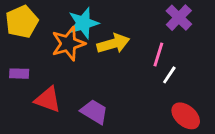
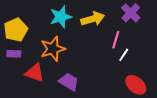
yellow pentagon: (22, 22) -> (16, 30), moved
orange star: (68, 44) -> (53, 49), moved
yellow arrow: (113, 44) -> (93, 19), moved

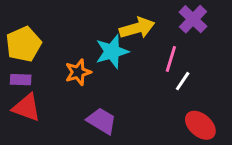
cyan star: (61, 17) -> (112, 52), moved
orange star: (53, 49) -> (78, 72), size x0.7
red triangle: (35, 73) -> (26, 108), moved

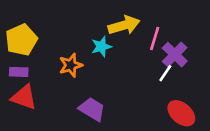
purple cross: (193, 19) -> (175, 55), moved
cyan star: (112, 52) -> (101, 47), size x0.7
pink line: (171, 59) -> (155, 39), moved

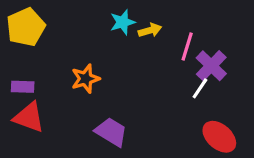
yellow arrow: (124, 25) -> (150, 30), size x0.6
yellow pentagon: (21, 40) -> (26, 27), moved
cyan star: (101, 47) -> (123, 22), moved

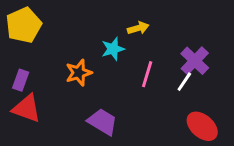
cyan star: (123, 22) -> (113, 49), moved
pink line: (187, 46) -> (147, 74), moved
purple rectangle: (23, 87) -> (21, 80), turned -72

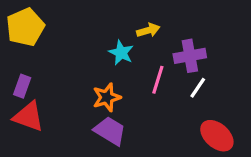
cyan star: (113, 49) -> (121, 53), turned -30
purple cross: (195, 61) -> (190, 56), moved, turned 36
orange star: (79, 73) -> (107, 97), moved

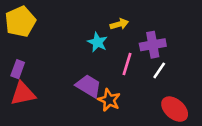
orange star: (107, 97) -> (109, 100), moved, turned -30
red triangle: (28, 117) -> (23, 94), turned -32
purple trapezoid: (110, 131) -> (88, 86), moved

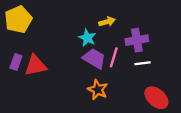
white line: (159, 70) -> (143, 63), turned 49
purple trapezoid: (88, 86) -> (94, 59), moved
red triangle: (23, 94) -> (36, 65), moved

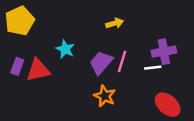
cyan star: (87, 38) -> (65, 49), moved
purple cross: (137, 40) -> (164, 52), moved
purple trapezoid: (94, 59) -> (101, 63), turned -80

